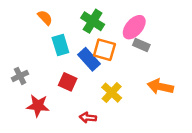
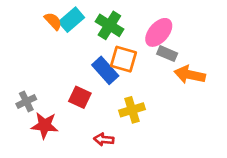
cyan rectangle: (60, 45) -> (71, 20), moved, turned 66
gray cross: (20, 76) -> (26, 101), moved
orange arrow: (160, 87) -> (190, 75), moved
yellow cross: (112, 93) -> (132, 110), turned 30

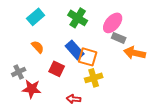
cyan rectangle: (71, 20) -> (36, 17), moved
orange semicircle: (53, 21) -> (38, 47), moved
orange square: (124, 59) -> (88, 57), moved

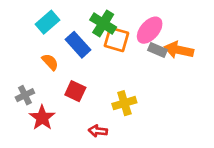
blue rectangle: (75, 50) -> (78, 45), moved
orange arrow: (135, 53) -> (179, 50), moved
orange square: (88, 57) -> (116, 39), moved
red star: (32, 89) -> (42, 118), turned 30

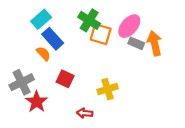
blue rectangle: (78, 45) -> (53, 39), moved
orange arrow: (179, 50) -> (154, 43), turned 65
gray cross: (25, 95) -> (22, 82), size x1.5

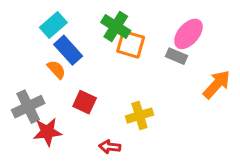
pink ellipse: (129, 26) -> (188, 34), moved
orange arrow: (154, 43) -> (217, 84), moved, turned 55
red star: (37, 102) -> (47, 132), turned 30

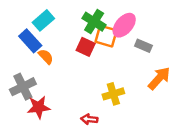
pink ellipse: (188, 34) -> (124, 25), moved
blue rectangle: (68, 50) -> (30, 41), moved
orange arrow: (217, 84) -> (159, 78), moved
red square: (85, 102) -> (86, 47), moved

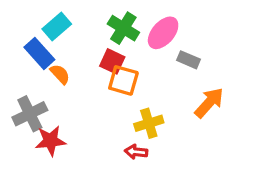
orange square: (106, 36) -> (123, 80), moved
red arrow: (89, 119) -> (136, 152), moved

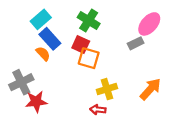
pink ellipse: (163, 33) -> (149, 24), moved
blue rectangle: (39, 53) -> (50, 39), moved
gray rectangle: (188, 60) -> (136, 43), turned -49
orange arrow: (209, 103) -> (150, 89), moved

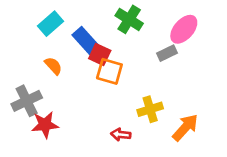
green cross: (89, 21) -> (129, 19), moved
blue rectangle: (50, 39) -> (86, 40), moved
yellow cross: (107, 89) -> (150, 109), moved
orange arrow: (150, 89) -> (185, 128), moved

